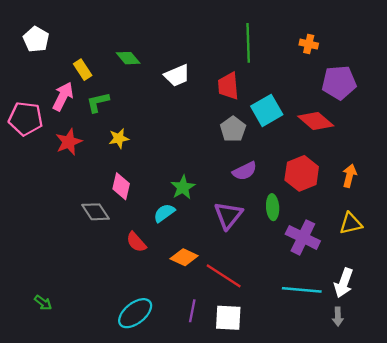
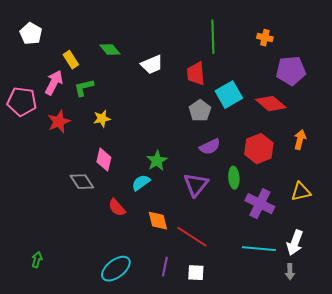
orange arrow: (349, 176) -> (300, 140), moved
orange diamond: (184, 257) -> (158, 221), turned 50
green arrow: (43, 303) -> (37, 260), turned -112
white square: (228, 318) -> (196, 273), size x0.7

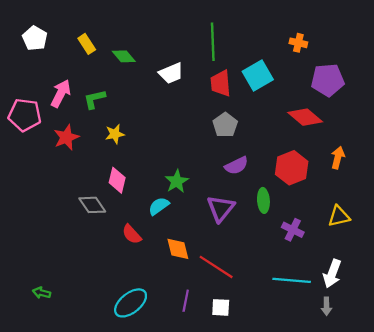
green line: (213, 37) -> (213, 42), moved
yellow rectangle: (71, 60) -> (87, 44), moved
cyan square: (229, 95) -> (258, 75), moved
purple cross: (260, 204) -> (293, 230), size x0.7
green arrow: (37, 260) -> (42, 293), turned -91

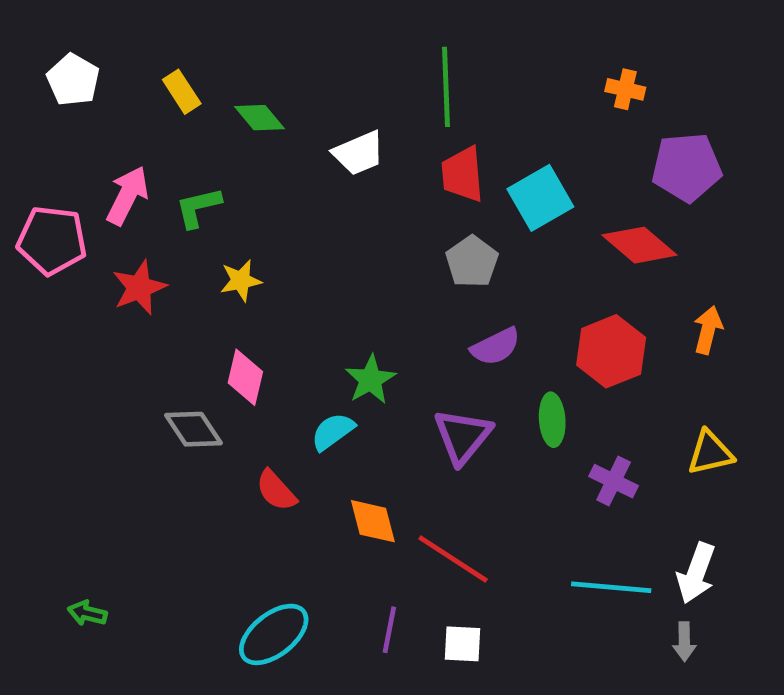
cyan square: (258, 75) -> (540, 198), moved

